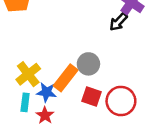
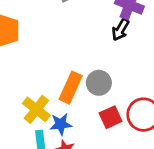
orange rectangle: (66, 78) -> (71, 88), moved
red square: (91, 96) -> (111, 117), turned -30

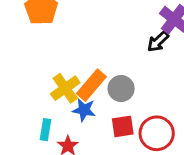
yellow cross: (36, 109) -> (65, 88), moved
blue star: (61, 124) -> (84, 110), moved

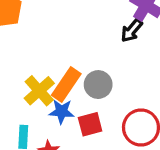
red square: (123, 126) -> (90, 124), moved

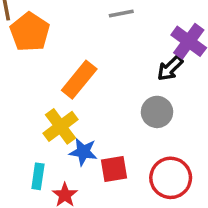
orange rectangle: (66, 84) -> (79, 80), moved
gray circle: (98, 85) -> (157, 112), moved

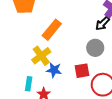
red square: (114, 169) -> (82, 71), moved

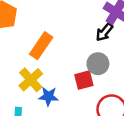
red square: (82, 71) -> (84, 80), moved

